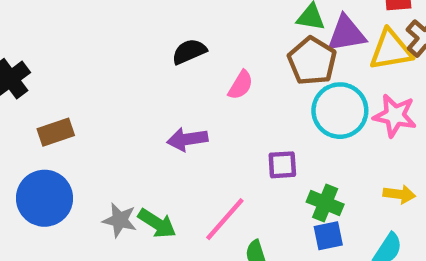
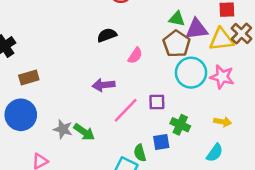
pink line: (225, 219) -> (126, 110), moved
blue square: (328, 236) -> (161, 142), moved

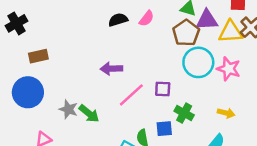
pink semicircle: (135, 56) -> (147, 18), moved

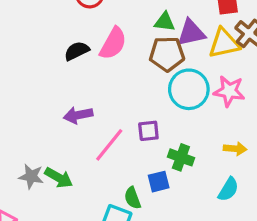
pink semicircle: (147, 18) -> (113, 43), size x1.5
brown pentagon: (186, 33) -> (167, 54), turned -30

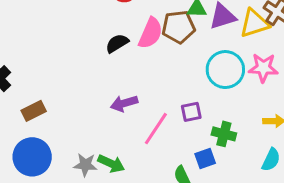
brown pentagon: (167, 54) -> (179, 27), moved

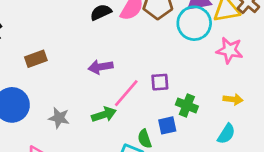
cyan circle: (225, 70) -> (194, 23), moved
brown rectangle: (34, 111) -> (36, 59), moved
green arrow: (111, 164) -> (104, 115), moved, turned -50

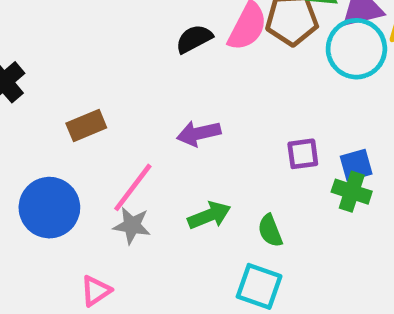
pink line: (126, 93) -> (133, 187), moved
blue square: (167, 125) -> (356, 165), moved
green semicircle: (145, 139) -> (270, 231), moved

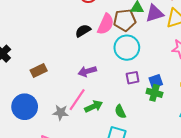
cyan circle: (356, 49) -> (127, 48), moved
pink line: (133, 187) -> (77, 100), moved

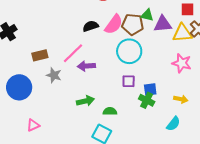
pink line: (77, 100) -> (73, 53), moved
green semicircle: (120, 112) -> (110, 111), turned 104
gray star: (61, 113) -> (54, 75), moved

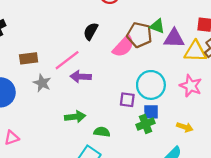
pink semicircle: (114, 24) -> (123, 46), moved
black semicircle: (91, 26) -> (91, 31), turned -49
cyan circle: (129, 51) -> (151, 85), moved
green cross: (147, 100) -> (145, 124), turned 35

